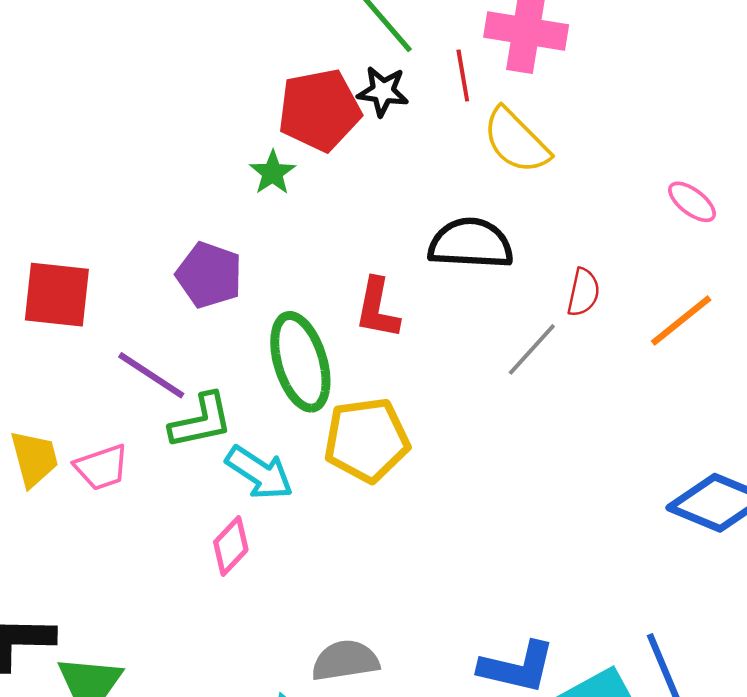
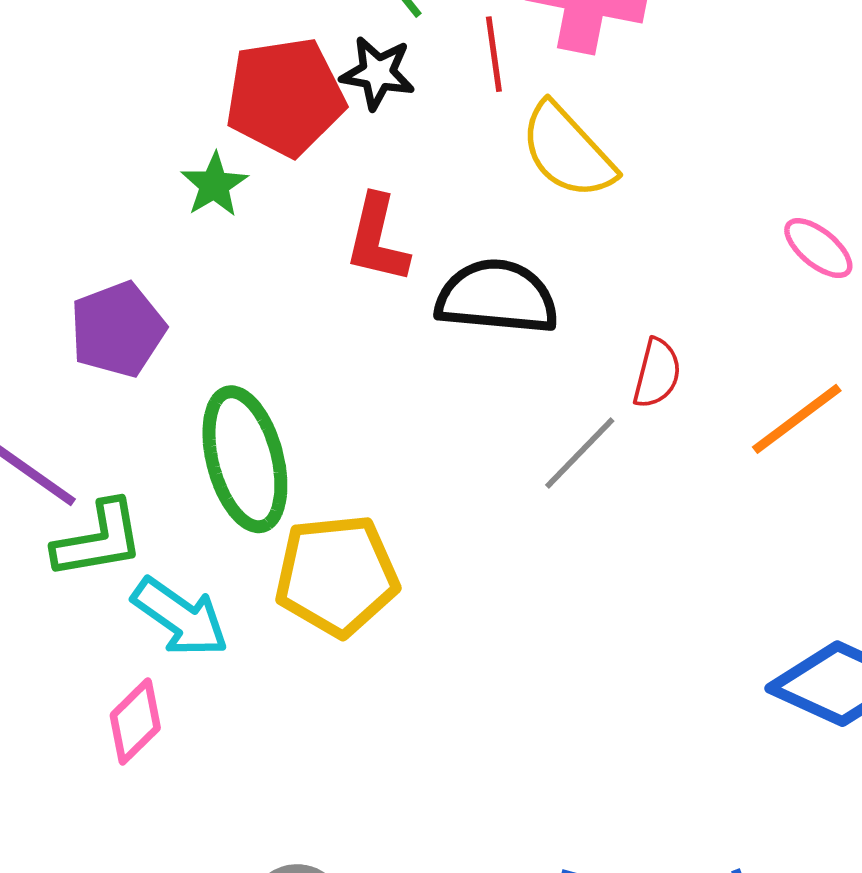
purple pentagon: (209, 275) -> (118, 329), turned 30
red L-shape: (377, 308) -> (377, 239), moved

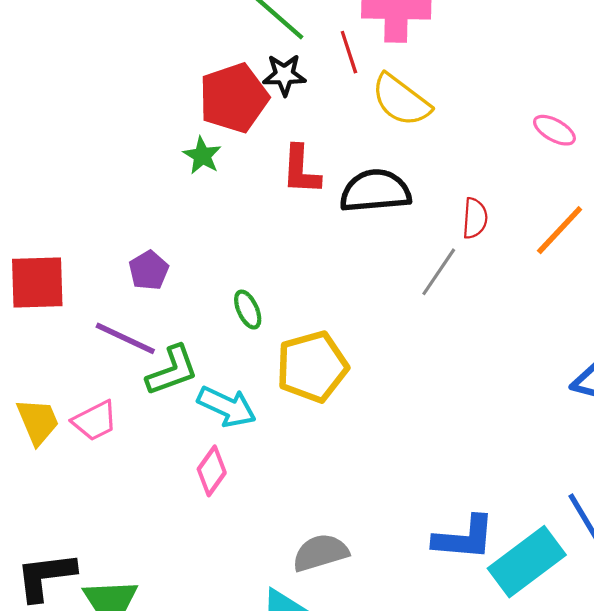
purple pentagon: (118, 329) -> (149, 270), moved, size x0.7
green ellipse: (245, 459) -> (248, 310), size x0.5

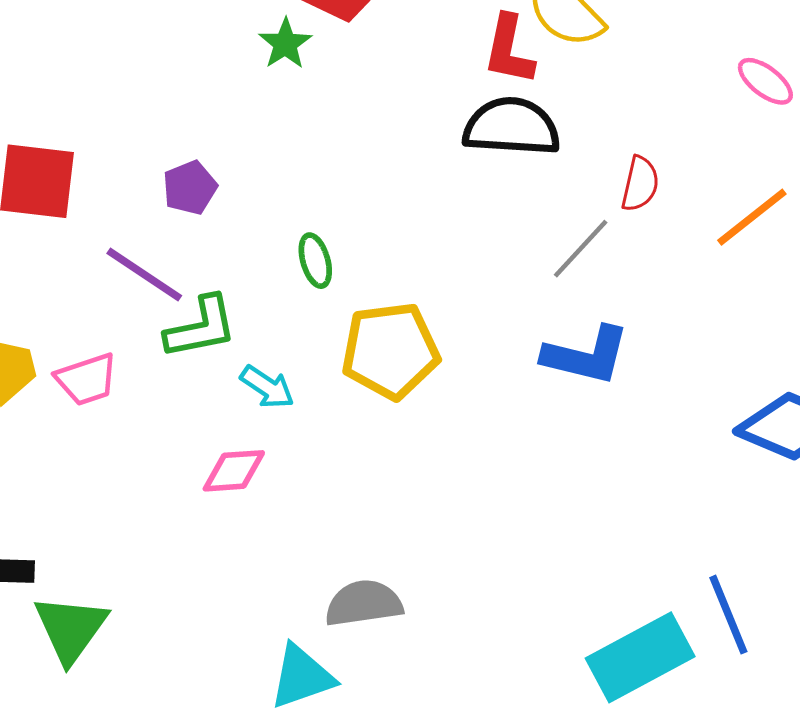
red L-shape: (301, 170) -> (509, 50), moved
cyan arrow: (227, 407) -> (267, 387), size x0.7
pink diamond: (212, 471) -> (234, 471), turned 42
blue L-shape: (464, 538) -> (586, 355), moved

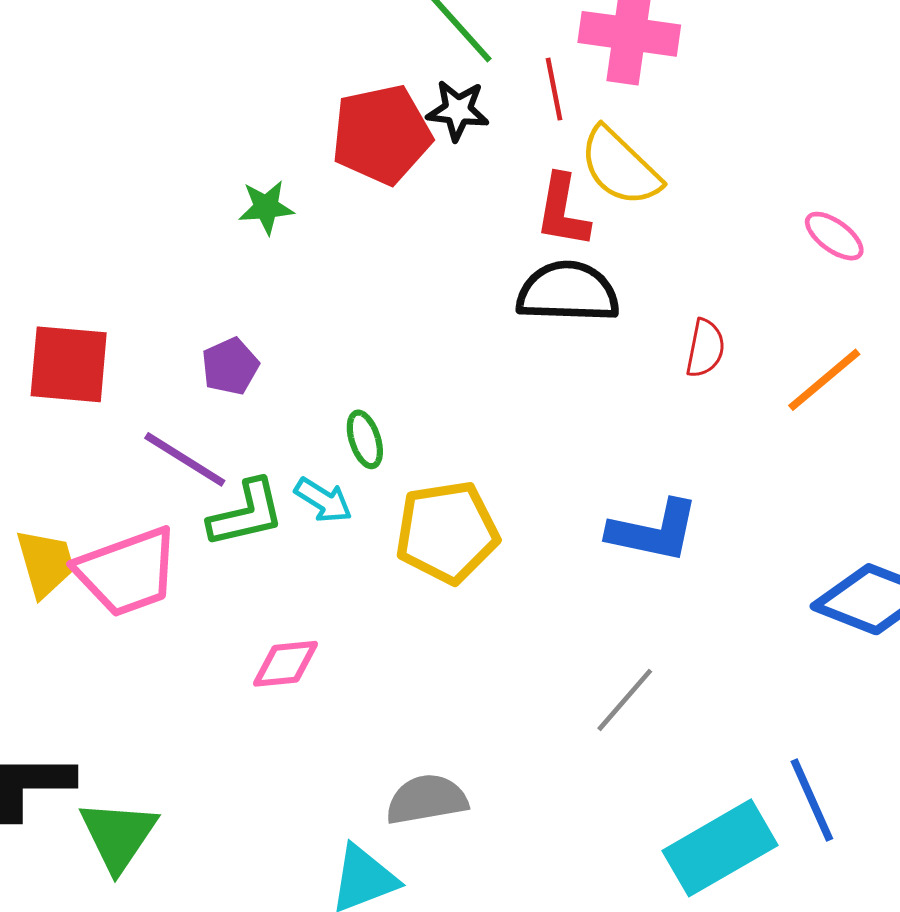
green star: (285, 44) -> (266, 207), moved, turned 30
gray line: (581, 249) -> (625, 700), moved
pink trapezoid: (87, 379) -> (127, 572), size x1.6
cyan arrow: (267, 387) -> (323, 500), moved

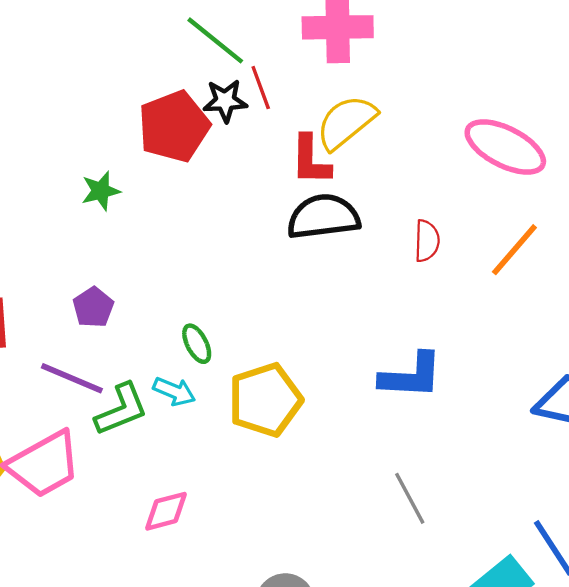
red line: (554, 89) -> (261, 88), moved
yellow semicircle: (620, 167) -> (346, 122), turned 106
pink ellipse: (834, 236) -> (505, 147), size x1.8
gray line: (625, 700) -> (410, 498), turned -60

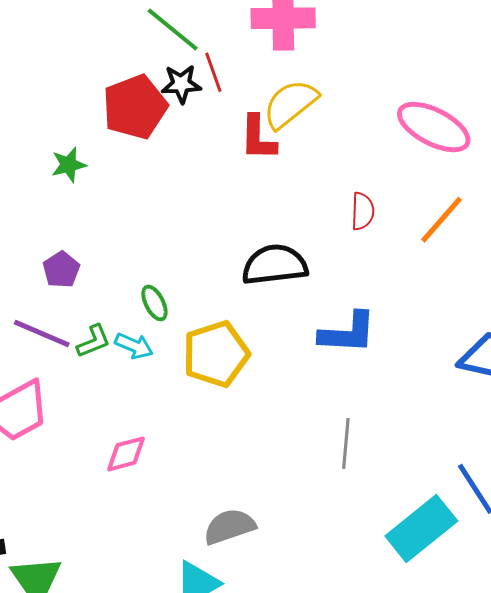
black semicircle: (323, 217) -> (275, 265), moved
green L-shape: (121, 409) -> (93, 341), moved, size x0.7
gray line: (410, 498) -> (346, 443), turned 33

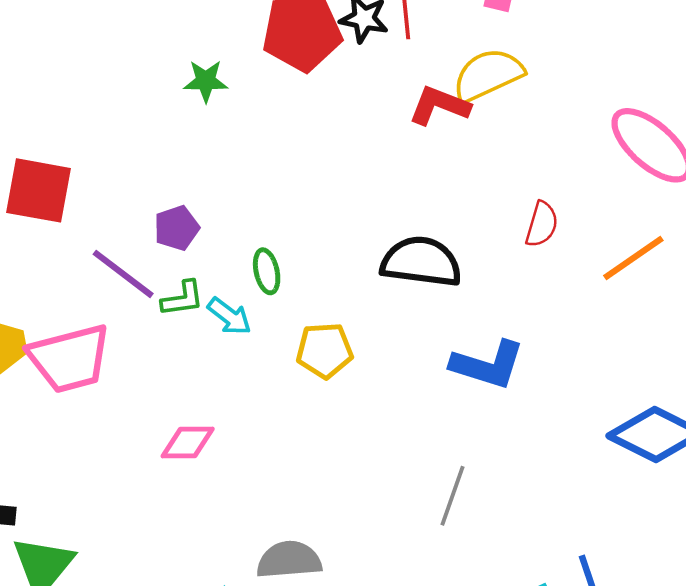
red L-shape: (258, 138) -> (439, 106), turned 96
purple pentagon: (61, 270) -> (177, 228), moved
yellow pentagon: (216, 354) -> (325, 350), size x0.7

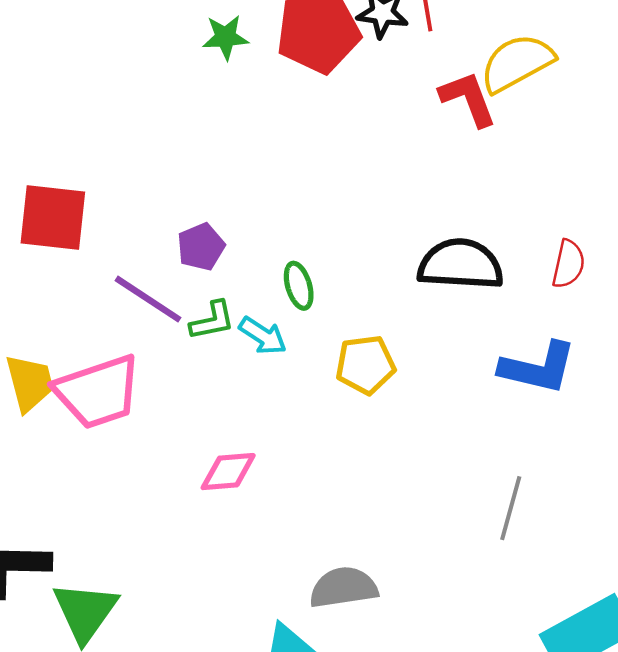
green star: (206, 81) -> (226, 37), moved
red L-shape: (439, 106) -> (468, 99), turned 52
red semicircle: (542, 224) -> (568, 264), moved

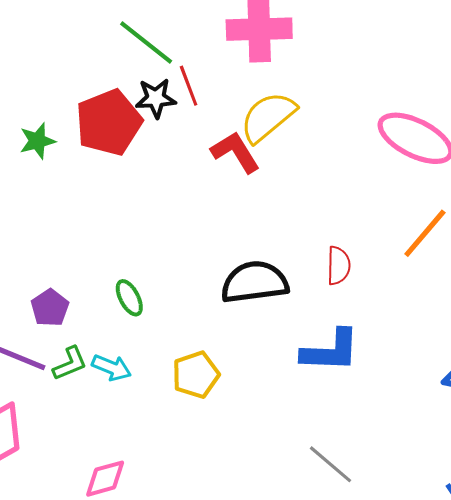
green ellipse: (299, 286) -> (129, 298), moved
gray line: (511, 508) -> (330, 464), turned -54

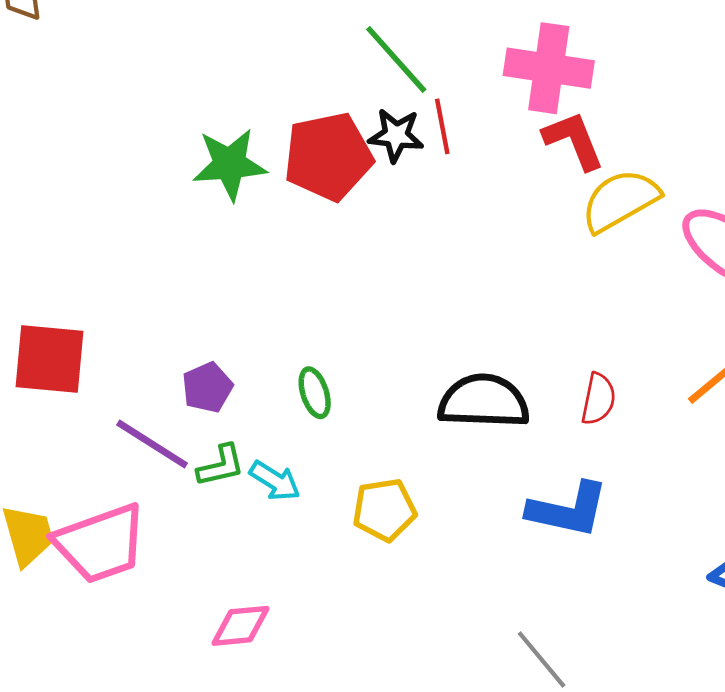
yellow semicircle: (268, 117) -> (620, 200), moved
green star: (37, 141) -> (230, 164), size x1.5
red L-shape: (235, 152) -> (574, 140), moved

